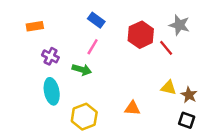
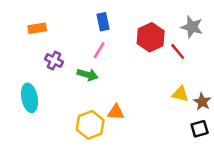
blue rectangle: (96, 20) -> (103, 22), turned 42
cyan ellipse: (52, 91) -> (30, 98), moved
orange triangle: (132, 108) -> (116, 112), moved
black square: (187, 120) -> (200, 129), turned -35

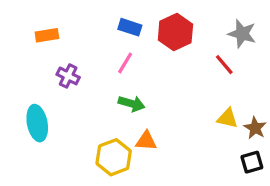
blue rectangle: (103, 22) -> (130, 27), turned -60
red hexagon: (151, 37) -> (175, 32), moved
green arrow: (88, 75) -> (132, 104), moved

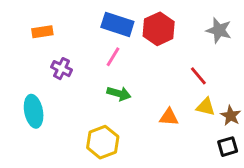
blue rectangle: (130, 27) -> (117, 24), size x1.5
red line: (224, 65) -> (198, 76), moved
orange triangle: (146, 141) -> (169, 117), moved

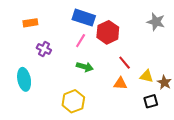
red hexagon: (159, 29) -> (108, 32), moved
red line: (198, 76) -> (125, 63), moved
black square: (228, 147) -> (151, 101), moved

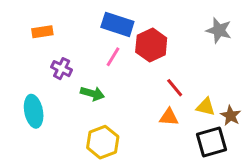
green arrow: (85, 67) -> (92, 94), moved
black square: (151, 101) -> (211, 142), size x1.5

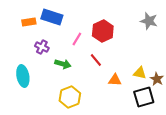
blue rectangle: (117, 24) -> (52, 17), moved
red line: (175, 88) -> (96, 60), moved

